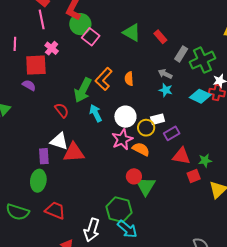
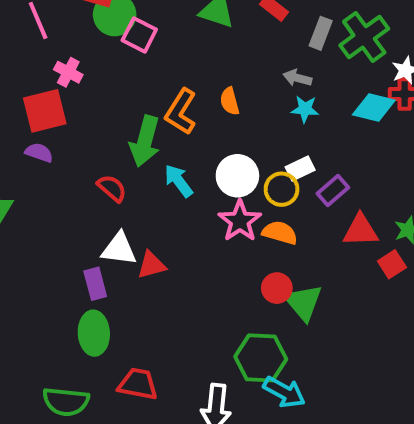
red triangle: (74, 152) -> (151, 265), size x0.7

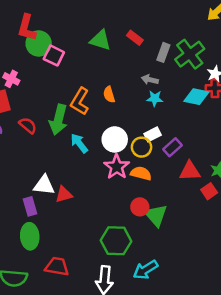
red semicircle: (112, 188) -> (28, 125), moved
green hexagon: (261, 358) -> (116, 241), moved
cyan arrow: (284, 392) -> (146, 270), turned 120

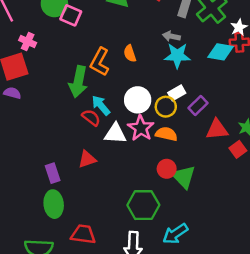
cyan star: (155, 98) -> (177, 56), size x1.5
red semicircle: (28, 125) -> (91, 118), moved
white triangle: (44, 185) -> (115, 134), moved

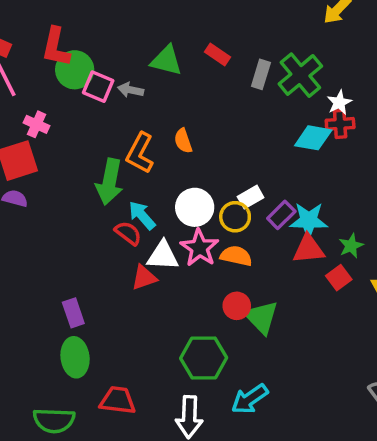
gray arrow: (171, 36) -> (131, 90), moved
cyan star: (177, 56) -> (309, 220), moved
red triangle: (87, 159) -> (144, 278), moved

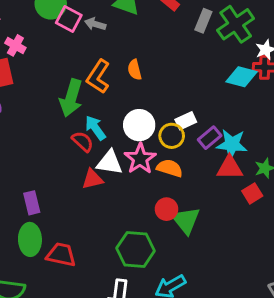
red trapezoid: (118, 400) -> (61, 255), moved

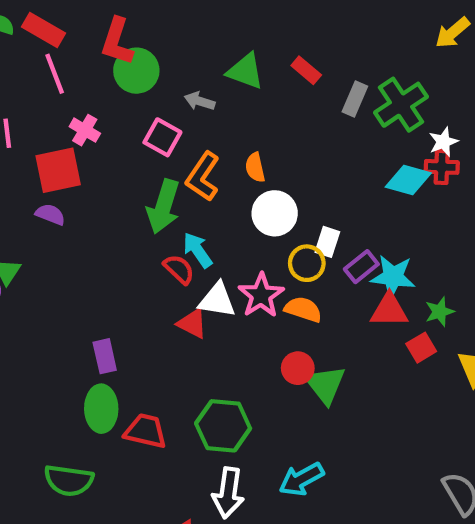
pink square: (69, 19) -> (162, 137), moved
white rectangle: (186, 121) -> (327, 242), turned -48
white circle: (139, 125) -> (275, 213), moved
red triangle: (92, 179) -> (192, 323), turned 40
green hexagon: (136, 249) -> (223, 426), moved

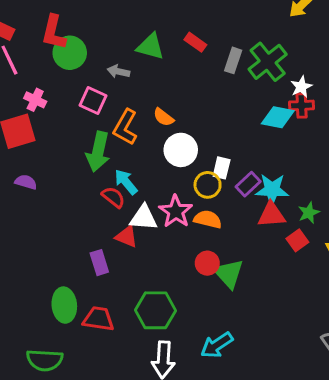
orange semicircle: (255, 167) -> (163, 117), turned -35
purple semicircle: (50, 214) -> (26, 182), moved
purple rectangle: (105, 356) -> (99, 263), moved

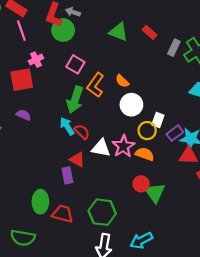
gray arrow: (118, 72) -> (73, 12), moved
pink cross: (35, 100) -> (36, 60), turned 32
cyan arrow: (126, 182) -> (67, 126), moved
red triangle: (127, 236) -> (77, 159), moved

